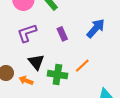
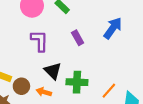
purple L-shape: (27, 33) -> (39, 41), turned 115
orange line: (82, 66) -> (109, 91), moved

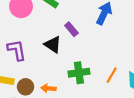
purple L-shape: (39, 41) -> (17, 50), moved
black triangle: (53, 71) -> (53, 45), moved

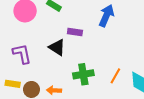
purple rectangle: (71, 29) -> (75, 32), turned -40

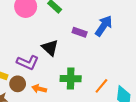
purple rectangle: (75, 32) -> (80, 32), moved
purple L-shape: (22, 54) -> (28, 62), moved, turned 115

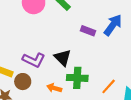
black triangle: (50, 48) -> (63, 58), moved
orange arrow: (39, 89) -> (54, 88), moved

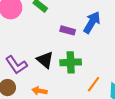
purple L-shape: (34, 60) -> (16, 65), turned 35
green cross: (77, 78) -> (71, 62), moved

